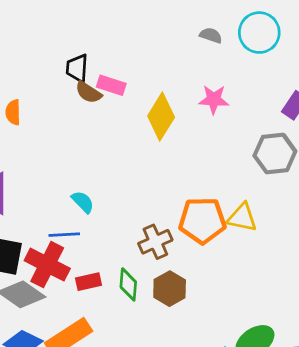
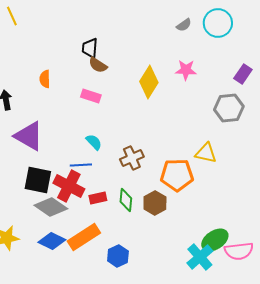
gray semicircle: (211, 35) -> (184, 25), turned 126
pink rectangle: (111, 85) -> (91, 96), moved
orange pentagon: (202, 220) -> (177, 175), moved
brown cross: (155, 242) -> (132, 158), moved

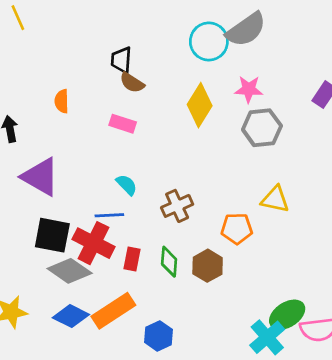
cyan circle: (218, 23) -> (209, 41), moved
gray semicircle: (184, 25) -> (246, 30), size x2.0
gray hexagon: (229, 108) -> (262, 128), moved
orange pentagon: (177, 175) -> (237, 229), size x0.7
red rectangle: (98, 198) -> (132, 259), turned -66

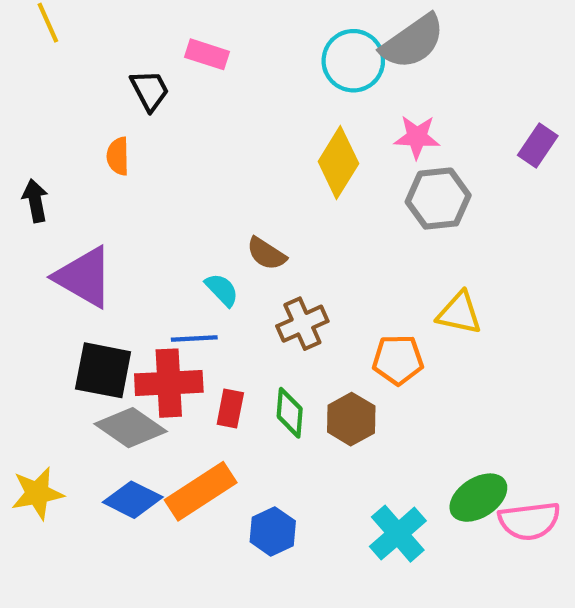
black trapezoid: (121, 60) -> (150, 90), moved, turned 148
brown semicircle: (132, 83) -> (266, 254), moved
pink rectangle: (123, 124) -> (207, 54), moved
red cross: (93, 243) -> (169, 383), turned -30
cyan cross: (267, 337) -> (398, 534), moved

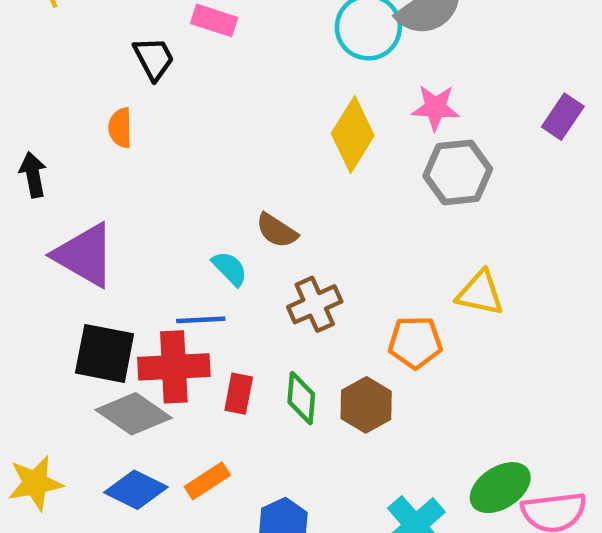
orange rectangle: (201, 491) -> (207, 481), size x0.6

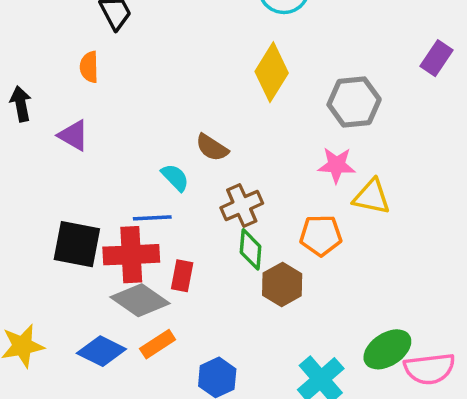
pink star: (435, 108) -> (337, 165), moved
purple triangle: (84, 255) -> (73, 135), moved, size x0.6
green diamond: (301, 398) -> (251, 249), moved
gray diamond: (134, 414) -> (140, 300), moved

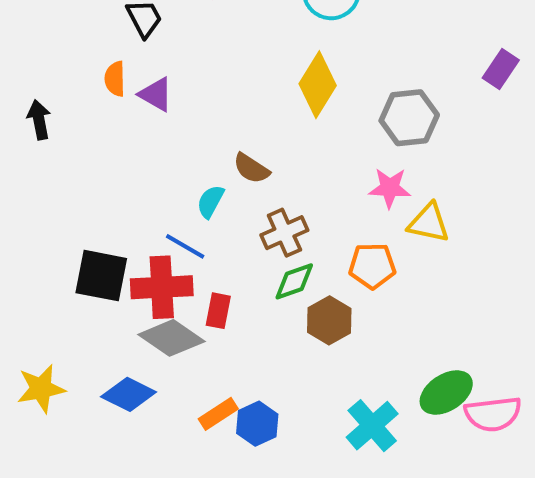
purple triangle: (73, 135) -> (156, 94), moved
cyan semicircle: (175, 177) -> (210, 202), turned -108
blue line: (152, 218) -> (185, 246), turned 33
green diamond: (251, 249) -> (294, 281), turned 66
orange rectangle: (158, 344) -> (218, 414), moved

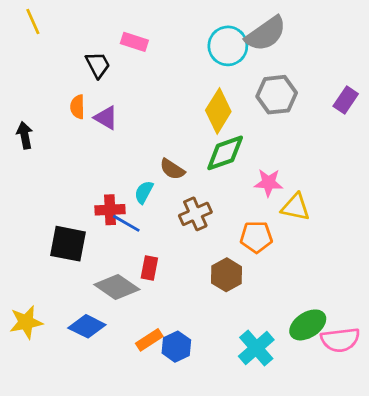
gray hexagon: (409, 118) -> (277, 95), moved
green diamond: (294, 281) -> (225, 153), moved, size x1.4
red cross: (162, 287) -> (110, 210), moved, size x0.7

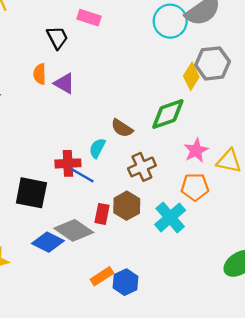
yellow diamond: (218, 111) -> (191, 76), moved, size x0.7
pink star: (268, 183) -> (196, 150), moved, turned -30
brown hexagon: (226, 275) -> (127, 206), moved
blue diamond: (87, 326) -> (48, 242), moved
cyan cross: (256, 348) -> (170, 217), moved

